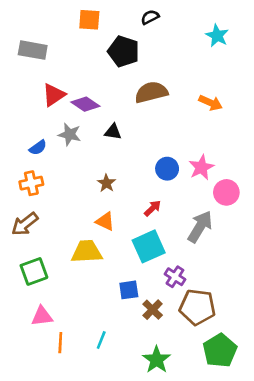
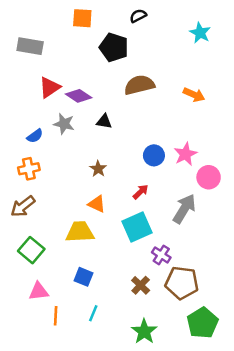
green square: (34, 271) -> (31, 250), turned -30
blue square: (129, 290) -> (84, 277), moved, turned 30

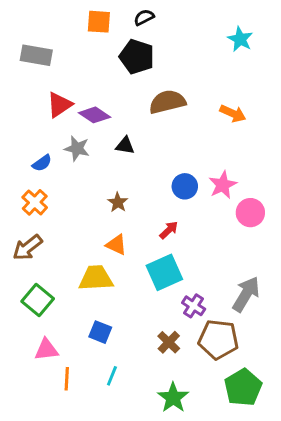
black semicircle: (138, 16) -> (144, 17), moved
orange cross: (29, 169) -> (35, 202), turned -35
gray arrow: (184, 209) -> (246, 294), moved

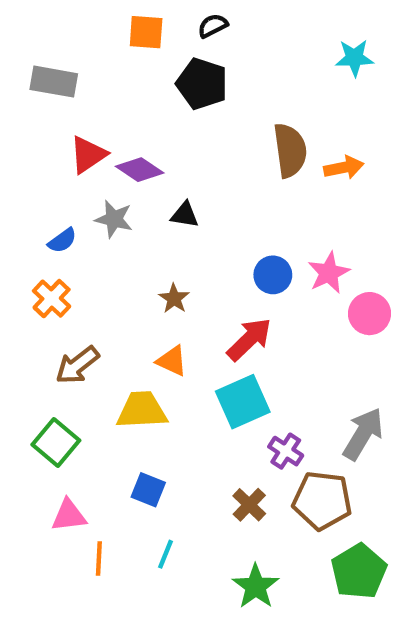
cyan star: (240, 39) -> (354, 58), turned -30
brown semicircle: (167, 102) -> (290, 150), moved, turned 96
orange arrow: (233, 113) -> (344, 167), turned -35
red arrow: (169, 230) -> (249, 339), size x1.6
brown arrow: (27, 248) -> (77, 365), moved

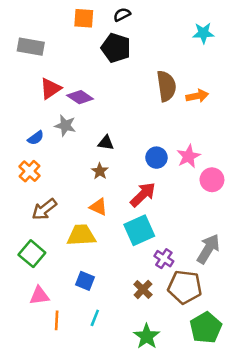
black triangle: (185, 215) -> (106, 143), moved

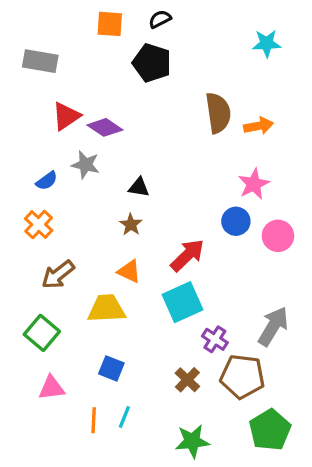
pink star: (189, 156) -> (254, 184), moved
blue circle: (156, 158) -> (236, 221), moved
orange line: (57, 320) -> (94, 420), moved
green star: (147, 336) -> (192, 441), turned 30

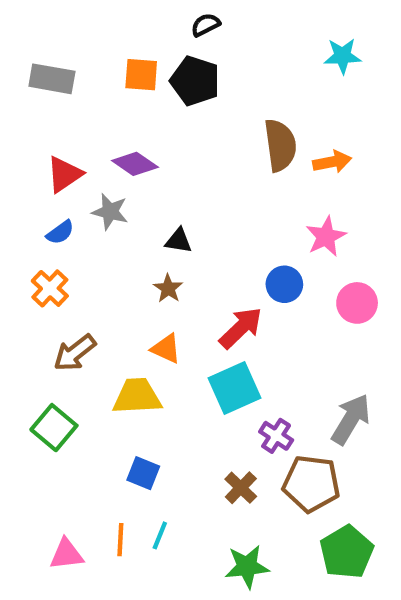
orange square: (110, 24) -> (141, 75), moved
red triangle: (66, 116) -> (64, 174), moved
blue circle: (236, 221) -> (284, 284), moved
pink triangle: (52, 388) -> (66, 554), moved

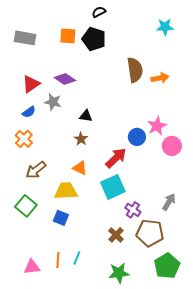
pink star: (326, 237) -> (157, 126), moved
gray arrow: (351, 419) -> (169, 202), size x0.7
blue square: (143, 473) -> (61, 218), moved

